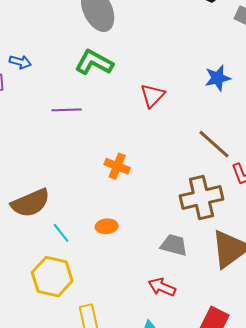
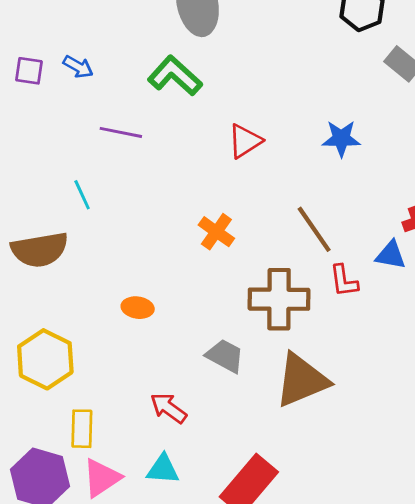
blue arrow: (20, 62) -> (78, 67), moved
orange cross: (117, 166) -> (216, 232), moved
cyan line: (61, 233) -> (82, 195), moved
red arrow: (162, 287) -> (168, 408), moved

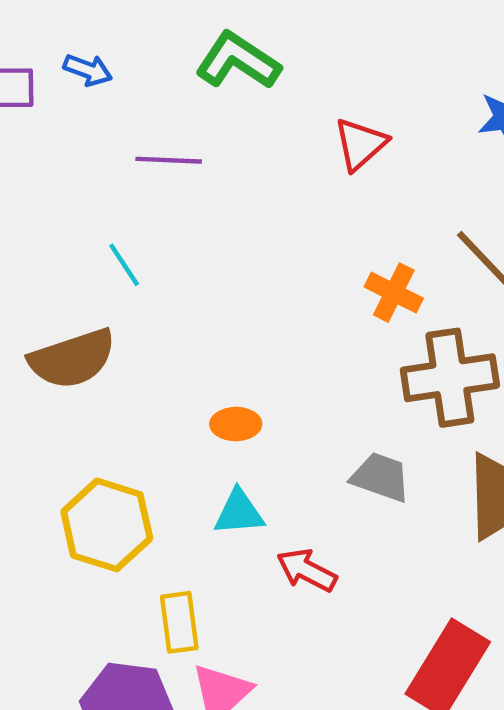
orange cross: (216, 232) -> (394, 293), moved
cyan triangle: (163, 469) -> (239, 512), moved

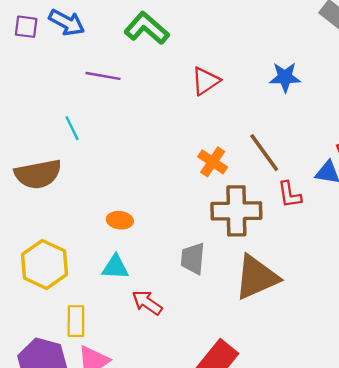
blue arrow: (88, 70) -> (67, 23), size x1.4
gray trapezoid: (381, 477) -> (193, 259), turned -112

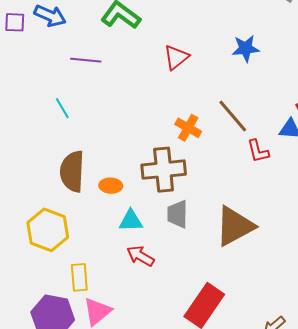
brown semicircle: (38, 174) -> (72, 171), moved, turned 108
brown cross: (236, 211) -> (164, 170), moved
cyan triangle: (115, 267) -> (131, 221), moved

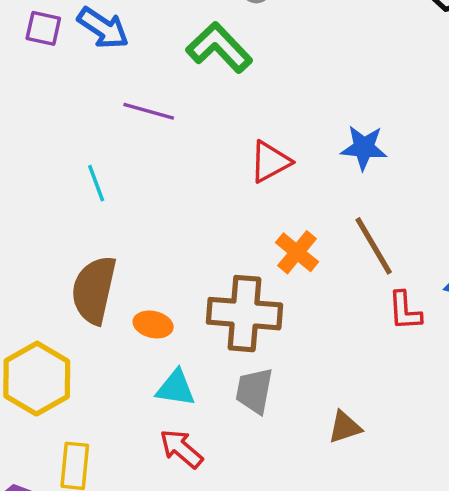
blue star: (246, 48) -> (364, 148), moved
red triangle: (176, 57) -> (270, 162), moved
brown triangle: (235, 226) -> (345, 427), size x0.5

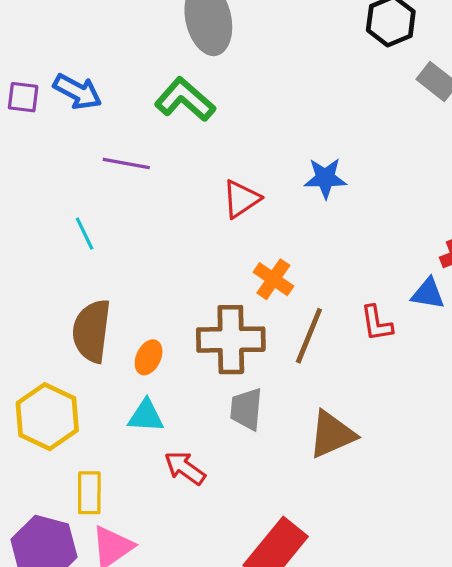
brown line: (374, 246) -> (309, 336), moved, turned 58
orange ellipse: (153, 324) -> (149, 357), turned -72
cyan triangle: (176, 388) -> (146, 416), moved
brown triangle: (345, 427) -> (332, 434), size x1.6

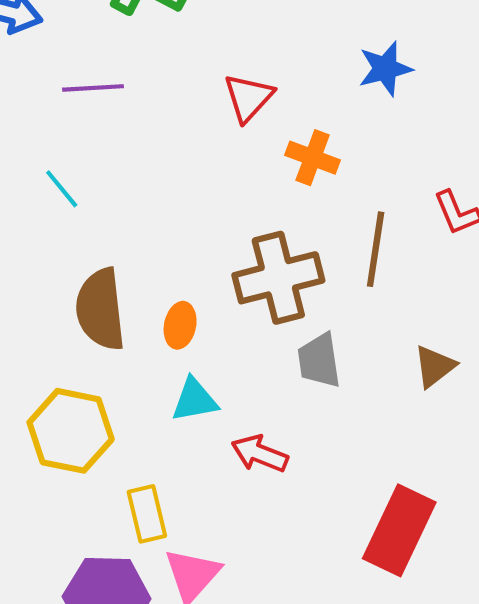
blue star: (325, 178) -> (385, 69), moved
orange cross: (273, 279) -> (313, 158), moved
brown triangle: (332, 434) -> (435, 366), size x0.7

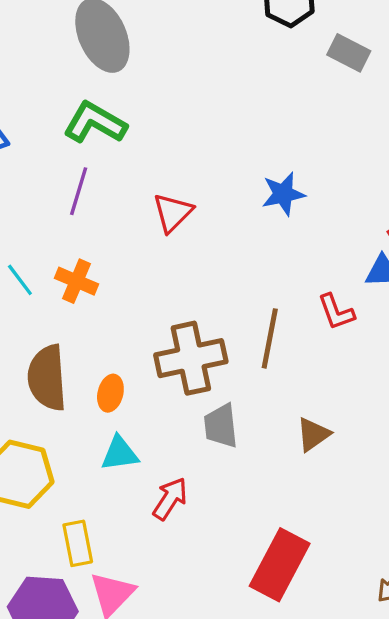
purple line: (93, 88) -> (79, 191), moved, turned -72
orange cross: (313, 158) -> (77, 281), moved
red arrow: (260, 454) -> (170, 499), turned 99

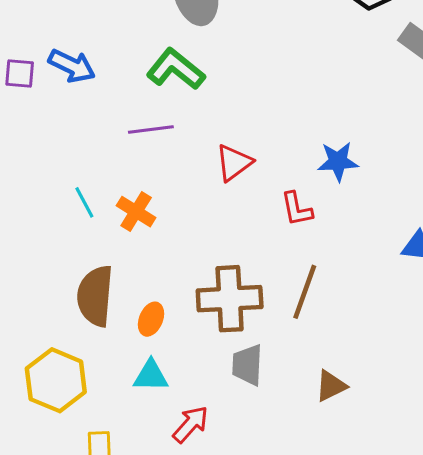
purple line: (79, 191) -> (151, 130), turned 57
red L-shape: (336, 312) -> (297, 209), moved

